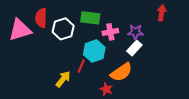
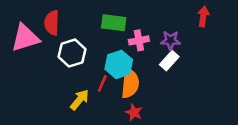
white hexagon: (63, 29) -> (72, 53), moved
orange semicircle: (121, 72) -> (130, 83), moved, turned -50

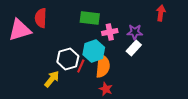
white hexagon: (72, 53) -> (68, 59), moved
yellow arrow: (80, 100) -> (52, 79), moved

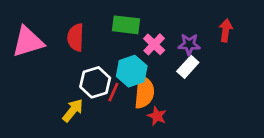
red arrow: (161, 13) -> (226, 30), moved
red semicircle: (41, 18) -> (76, 37), moved
pink cross: (110, 32) -> (154, 44), turned -35
red star: (106, 89) -> (157, 116), moved

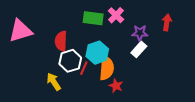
red semicircle: (76, 37) -> (61, 41), moved
pink cross: (154, 44) -> (116, 15), moved
yellow arrow: (73, 110) -> (54, 82), turned -72

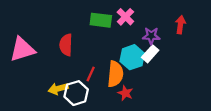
pink triangle: (20, 31) -> (22, 49), moved
cyan hexagon: (97, 53) -> (132, 57), moved
white hexagon: (70, 61) -> (76, 93), moved
yellow arrow: (54, 82) -> (58, 89), turned -72

